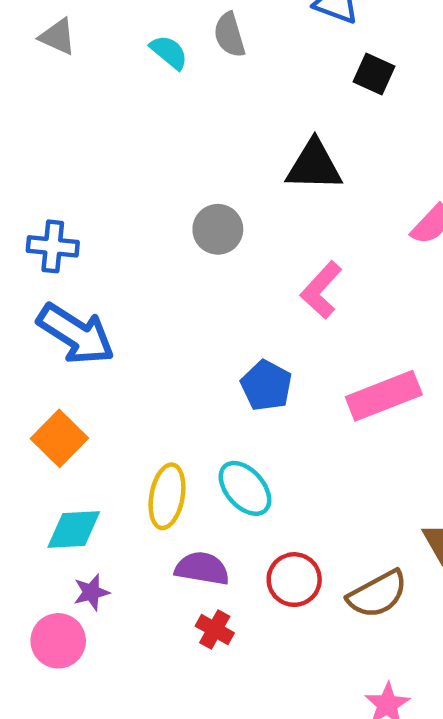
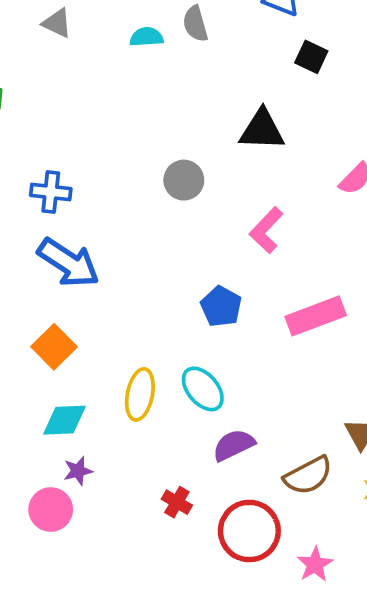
cyan semicircle: (169, 52) -> (146, 37), turned -44
purple semicircle: (202, 568) -> (234, 445), moved, turned -36
red circle: (294, 580) -> (249, 531), moved, size x1.4

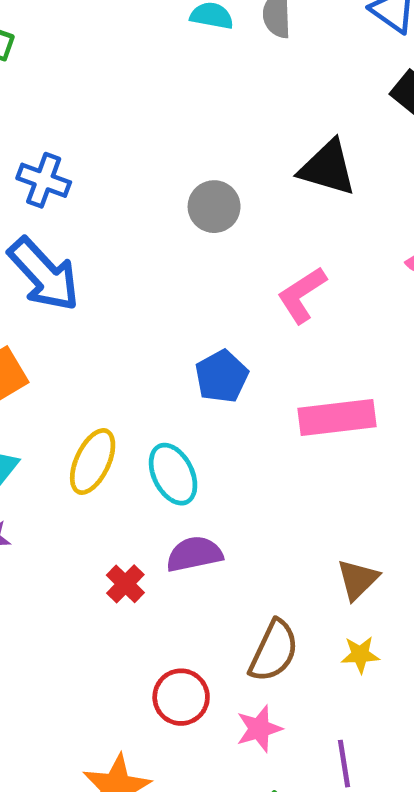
brown semicircle: (308, 476) -> (274, 651), moved, turned -51
red cross: (177, 502) -> (125, 584), moved
red circle: (249, 531) -> (181, 697), moved, size x0.7

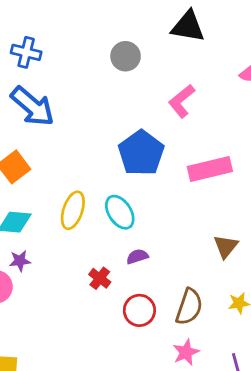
blue pentagon: (222, 376) -> (141, 153), size x1.5
purple semicircle: (194, 554) -> (137, 257), size x0.7
brown triangle: (358, 579) -> (226, 246), moved
red circle: (181, 697) -> (139, 310), moved

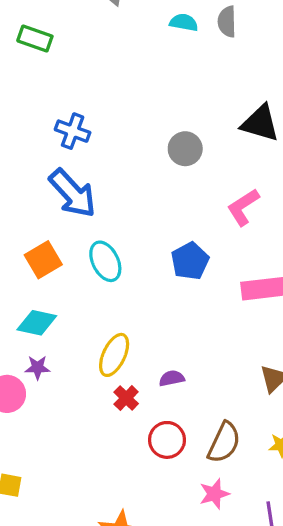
blue pentagon: (141, 153) -> (190, 261), size x0.7
yellow ellipse: (73, 210) -> (114, 355), moved
cyan ellipse: (120, 212) -> (105, 261), moved

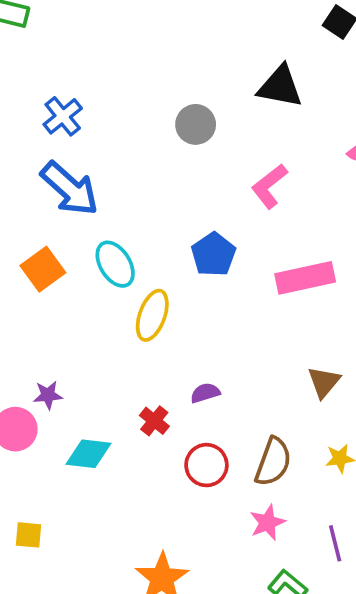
blue cross: (73, 131) -> (63, 116), turned 36
cyan diamond: (37, 323) -> (88, 454), moved
yellow ellipse: (114, 355) -> (152, 315), moved

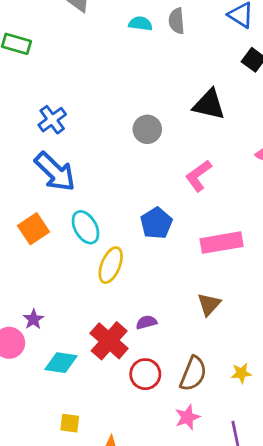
brown triangle: (324, 382) -> (209, 304), moved
purple star: (48, 395) -> (33, 319), turned -30
red cross: (154, 421) -> (109, 341), size x1.8
yellow square: (28, 535) -> (70, 423), moved

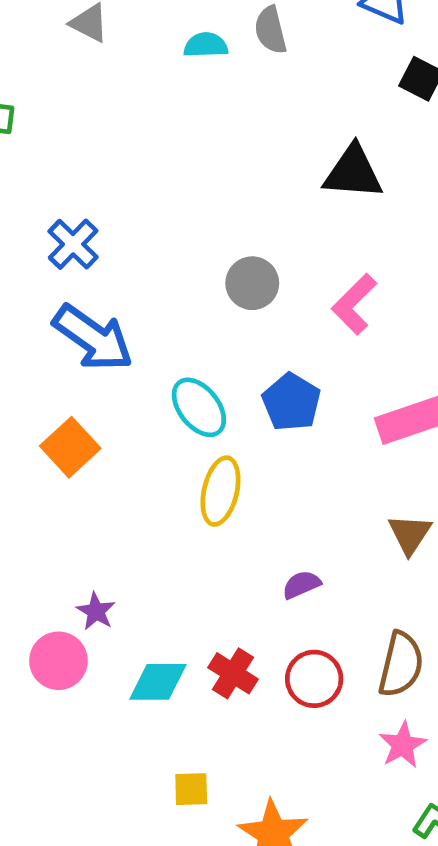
gray circle: (147, 129) -> (252, 283), moved
cyan ellipse: (86, 227) -> (199, 407), moved
red cross: (109, 341) -> (233, 673), moved, size x0.7

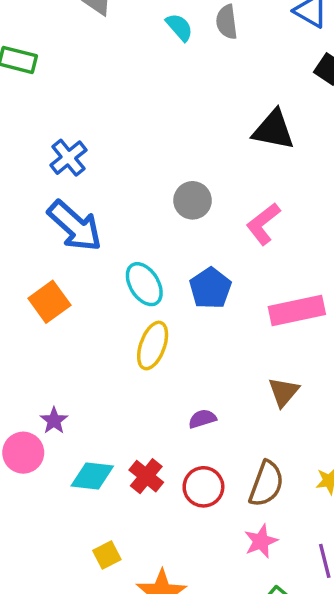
cyan semicircle: (206, 45) -> (179, 27), turned 44
yellow square: (191, 789) -> (107, 555), turned -32

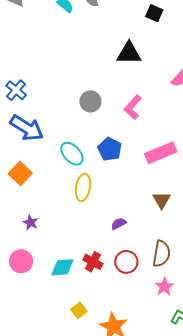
purple star: (54, 421) -> (31, 222), moved

